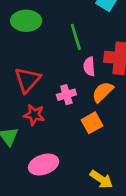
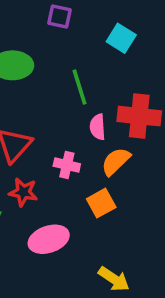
pink cross: (66, 95) -> (67, 165), turned 30
pink ellipse: (44, 164) -> (49, 239), moved

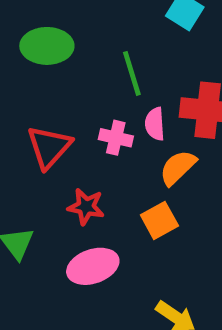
pink cross: (67, 165) -> (116, 138), moved
red star: (23, 192) -> (86, 207), moved

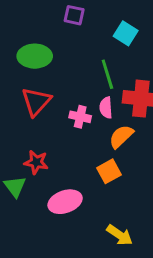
green line: (132, 73) -> (107, 74), moved
red triangle: (49, 147) -> (36, 102), moved
red star: (86, 207) -> (36, 162), moved

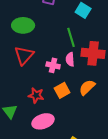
orange semicircle: (121, 136) -> (87, 87), moved
red star: (36, 162) -> (36, 95), moved
orange square: (109, 171) -> (62, 90), moved

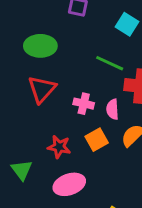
green line: (71, 37) -> (110, 63), turned -48
pink semicircle: (70, 59) -> (113, 109), moved

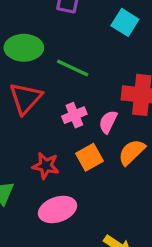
green line: (110, 63) -> (73, 68), moved
pink cross: (84, 104) -> (74, 115), turned -36
pink semicircle: (113, 109) -> (108, 122), turned 30

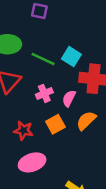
cyan square: (125, 22) -> (71, 57), moved

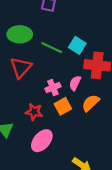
pink cross: (44, 93) -> (53, 87), moved
pink ellipse: (32, 162) -> (42, 141), turned -30

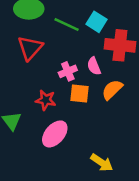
pink semicircle: (75, 83) -> (94, 66), turned -48
orange square: (63, 106) -> (80, 94), turned 35

